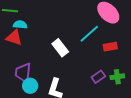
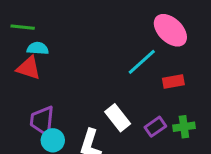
white rectangle: (60, 48) -> (118, 118), moved

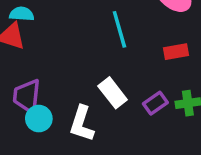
cyan line: (142, 62) -> (119, 29), moved, turned -64

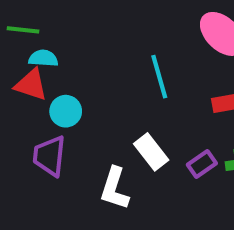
cyan circle: (39, 119) -> (66, 111), moved

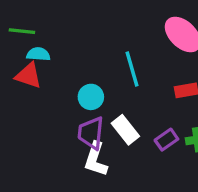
cyan circle: (66, 111) -> (91, 97), moved
purple trapezoid: (49, 156) -> (91, 133), moved

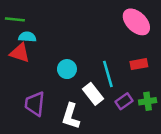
cyan line: (132, 69) -> (108, 74), moved
purple trapezoid: (91, 133) -> (35, 104), moved

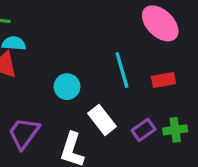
cyan line: (108, 74) -> (122, 70), moved
purple trapezoid: (35, 104) -> (24, 133), turned 30

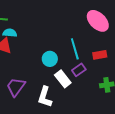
cyan circle: (67, 87) -> (50, 59), moved
purple rectangle: (144, 130) -> (79, 70), moved

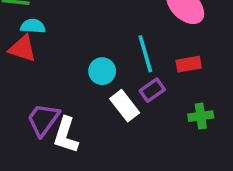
white L-shape: (45, 97) -> (66, 135), moved

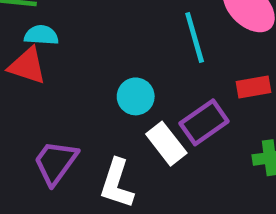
cyan line: (145, 54) -> (195, 37), moved
purple rectangle: (152, 90) -> (204, 122), size x1.4
white L-shape: (66, 135) -> (117, 184), moved

